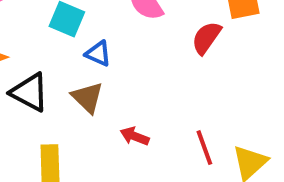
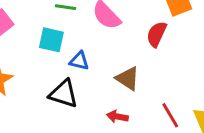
black triangle: (30, 92) -> (64, 94), moved
brown triangle: (87, 97) -> (128, 78), moved

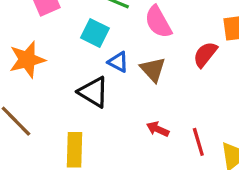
brown triangle: (128, 78) -> (153, 70), moved
red arrow: (117, 117) -> (158, 129), moved

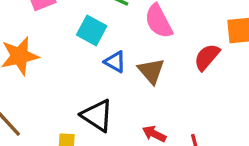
black triangle: (93, 92) -> (97, 115), moved

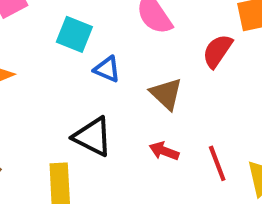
brown triangle: (151, 71) -> (166, 94), moved

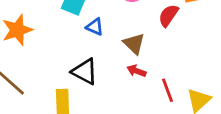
red arrow: (164, 151) -> (136, 71), moved

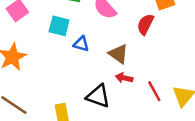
black triangle: (85, 72) -> (98, 96), moved

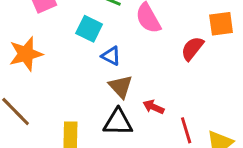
brown triangle: (118, 54) -> (121, 86), moved
black triangle: (98, 96) -> (118, 122), turned -30

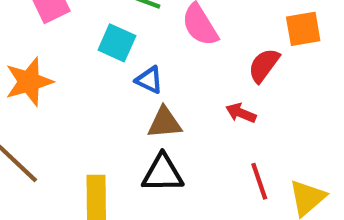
brown triangle: (121, 86) -> (165, 123), turned -50
red arrow: (154, 107) -> (241, 113), moved

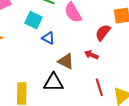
brown triangle: (165, 123) -> (66, 61), moved, turned 30

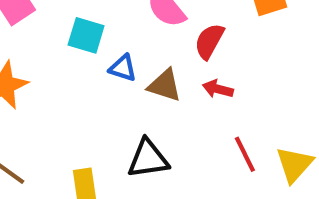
red semicircle: (103, 32) -> (209, 41), moved
brown triangle: (66, 61) -> (165, 85), moved

